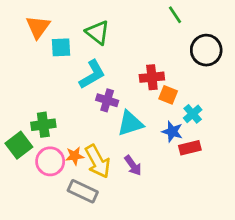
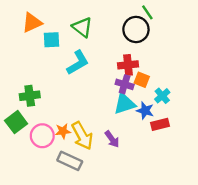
orange triangle: (38, 27) -> (32, 23), turned 30
black circle: (206, 50) -> (136, 29), moved
purple cross: (107, 100) -> (125, 84), moved
cyan triangle: (130, 123) -> (125, 104), moved
green cross: (43, 125) -> (30, 96), moved

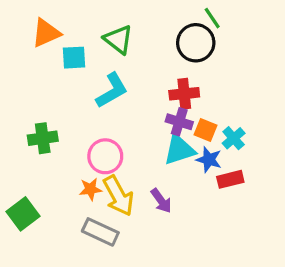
orange square: (142, 80) -> (206, 130), moved
green square: (16, 122) -> (23, 214), moved
pink circle: (42, 136) -> (105, 156), moved

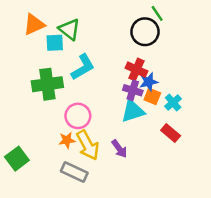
green triangle: (118, 39) -> (69, 29), moved
red cross: (184, 94) -> (136, 70), turned 30
green cross: (43, 138) -> (47, 84), moved, size x1.4
blue star: (209, 160) -> (149, 82), moved, turned -30
red rectangle: (230, 179) -> (171, 133), turned 54

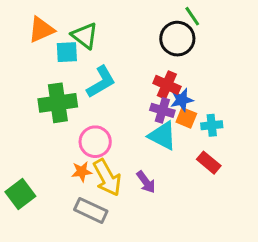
cyan cross: (173, 102) -> (212, 125), turned 35
cyan triangle: (133, 111) -> (162, 136), turned 45

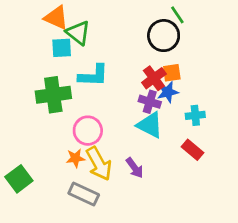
orange triangle: (41, 30) -> (56, 18), moved, turned 48
cyan L-shape: (101, 82) -> (93, 75), turned 32
red cross: (167, 85) -> (154, 78), turned 30
orange square: (186, 118) -> (172, 73), moved, turned -30

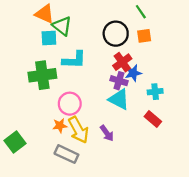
black circle: (164, 36) -> (116, 34), moved
orange square: (172, 73) -> (144, 36), moved

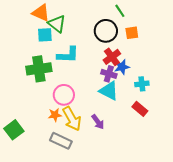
green line: (141, 12) -> (120, 11), moved

